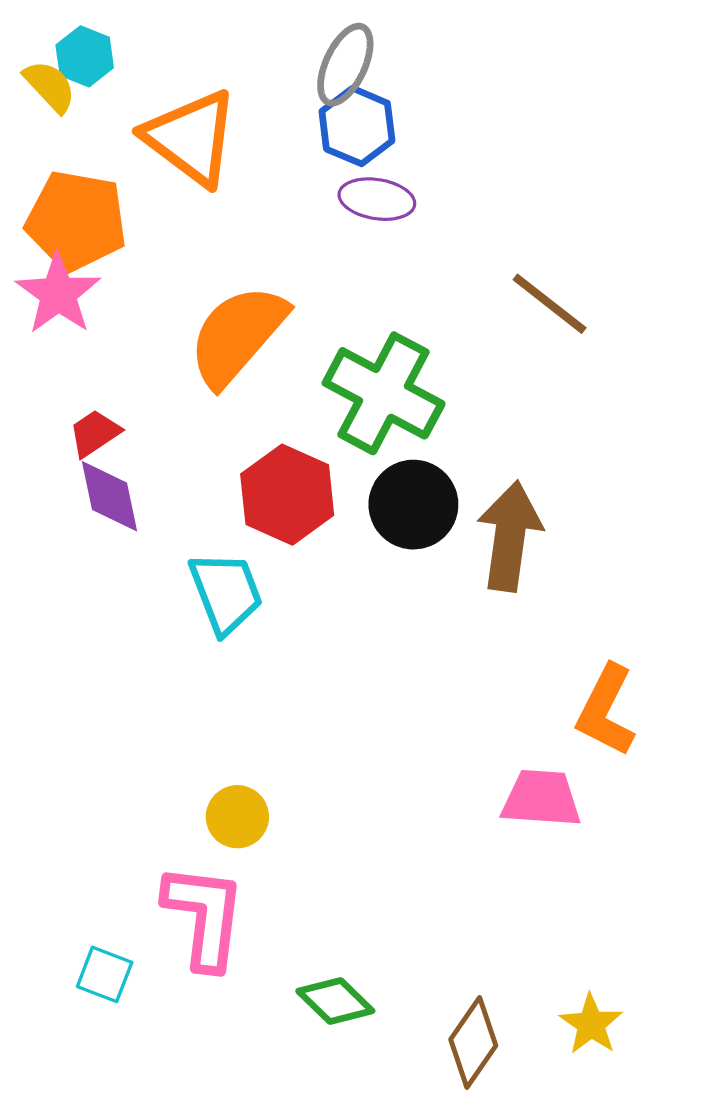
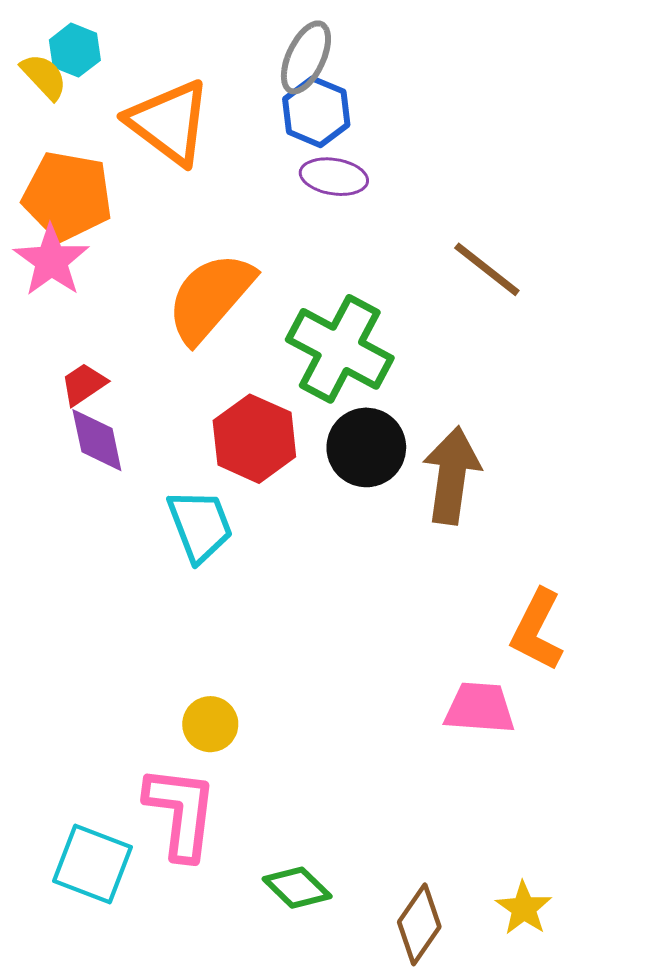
cyan square: (105, 974) -> (93, 864), size x1.6

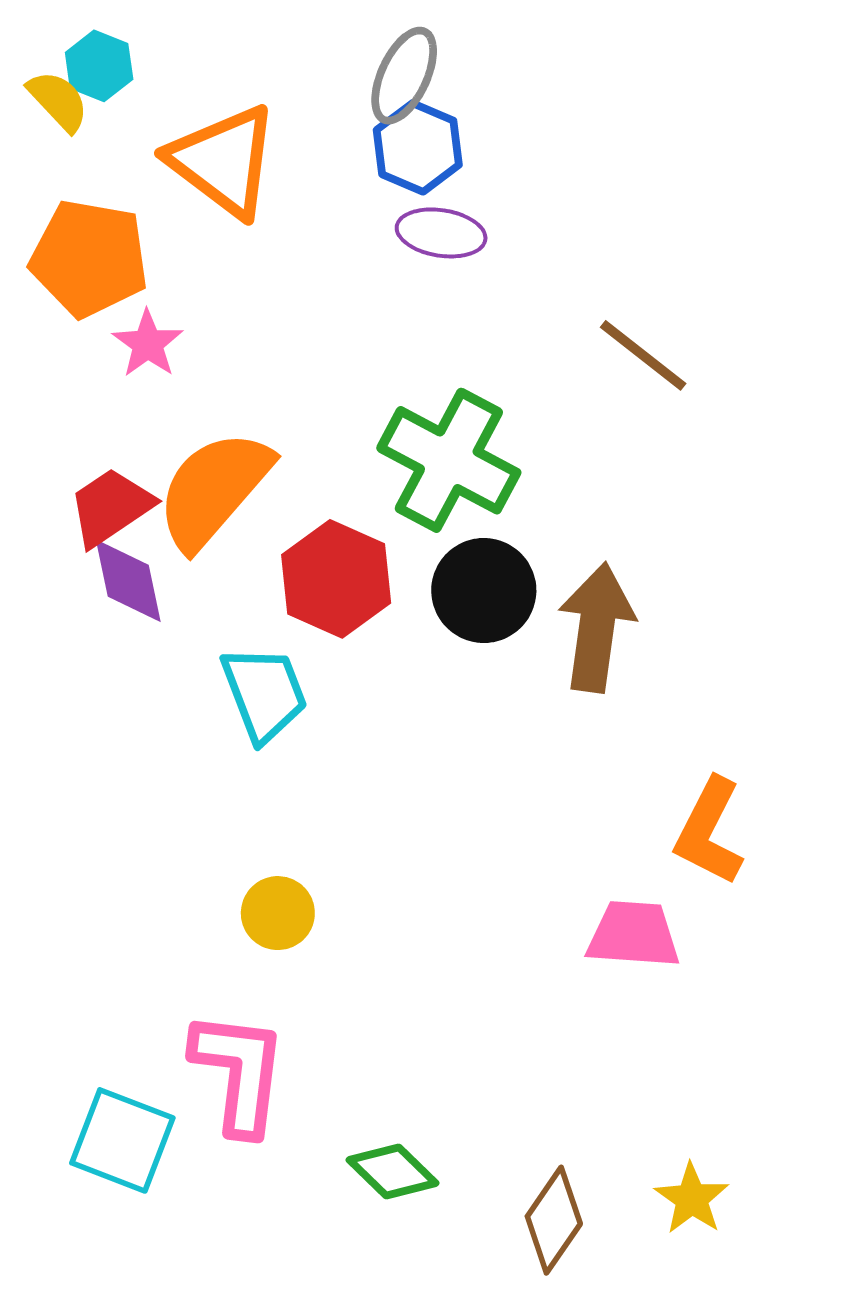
pink star: (51, 261) -> (148, 344), moved, size x0.7
orange semicircle: (210, 297) -> (214, 489), moved
red trapezoid: (84, 384) -> (111, 507), size x1.4
yellow circle: (210, 724) -> (278, 913), moved

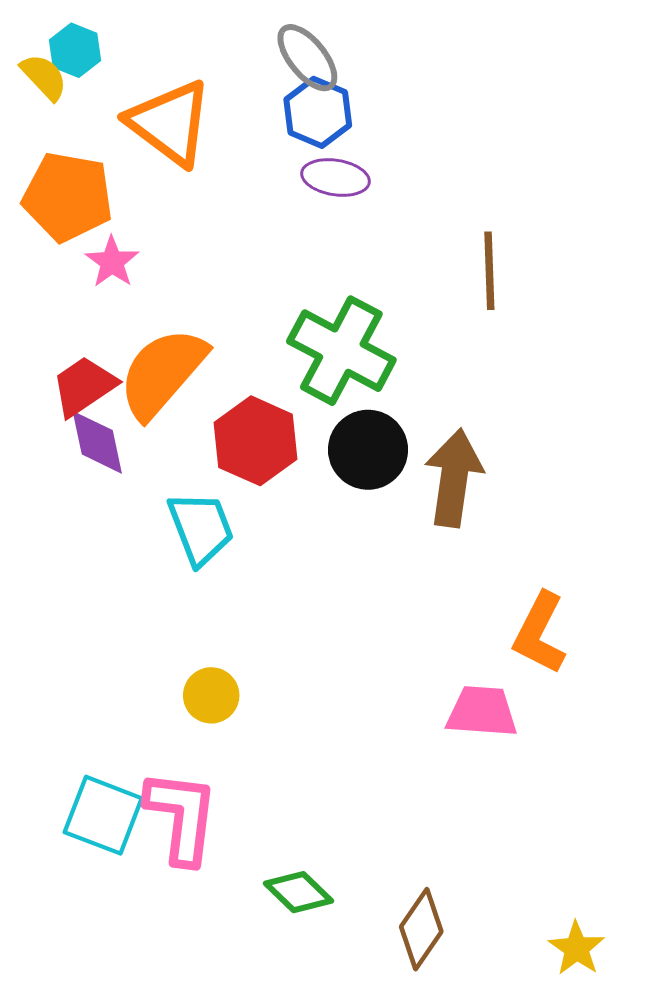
gray ellipse: (404, 76) -> (307, 58), turned -64
brown line: (643, 355) -> (489, 271), turned 50
cyan square: (122, 1140) -> (103, 815), moved
yellow star: (692, 1199) -> (577, 948), moved

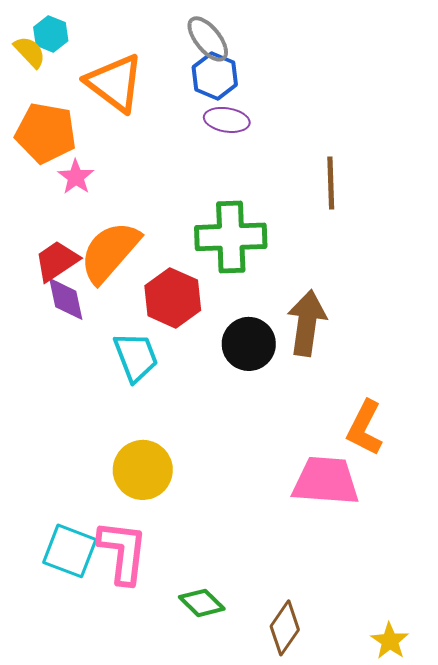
green cross: (341, 351) -> (231, 237), turned -30
black circle: (368, 450) -> (249, 344), moved
yellow circle: (211, 695) -> (143, 470), size x1.6
pink trapezoid: (482, 712) -> (326, 481), size x1.4

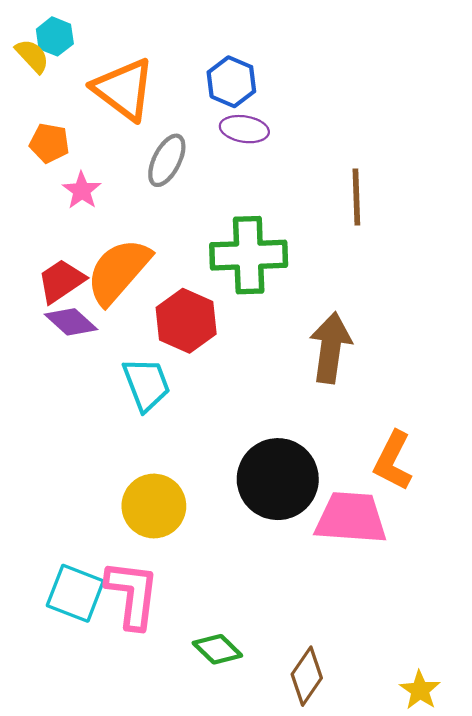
gray ellipse: (208, 39) -> (167, 160), moved, turned 66
orange pentagon: (46, 133) -> (49, 143), size x0.6
purple diamond: (66, 299) -> (71, 322), turned -36
black circle: (249, 344) -> (278, 479), moved, size x1.4

